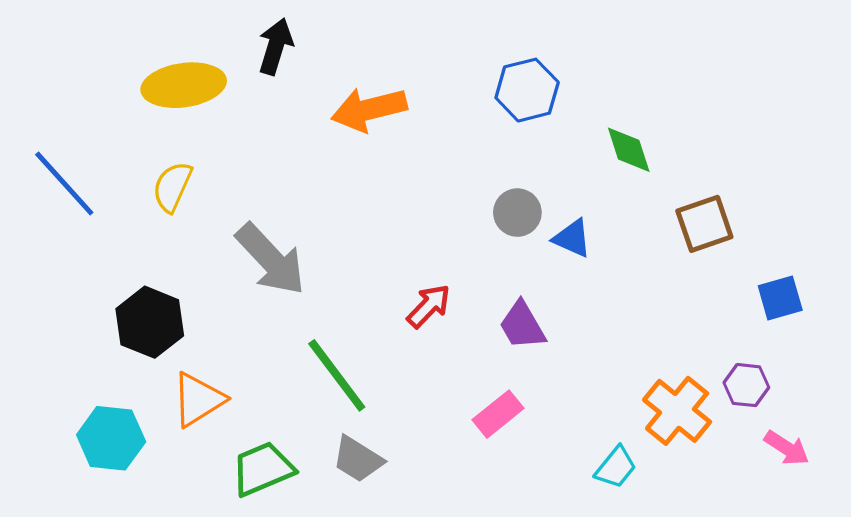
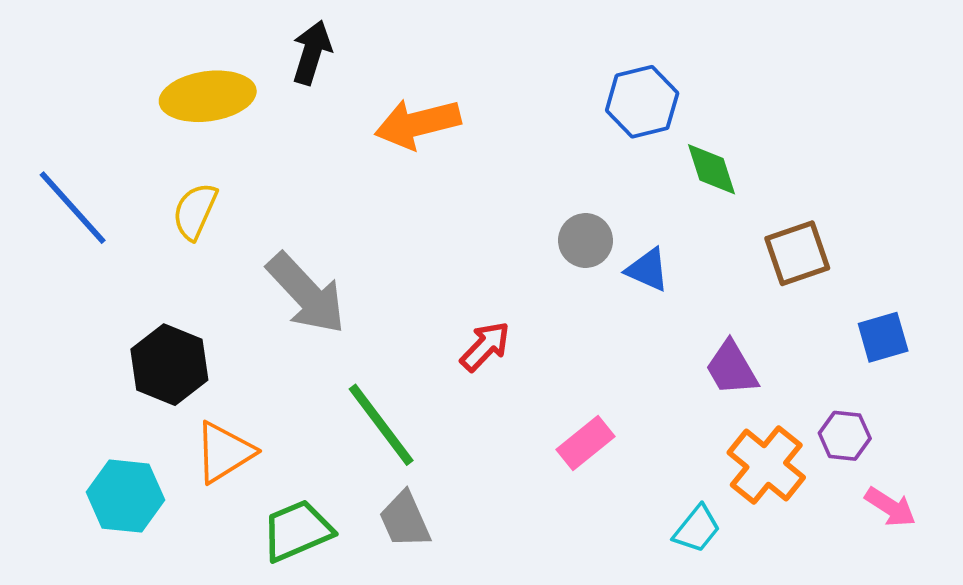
blue hexagon: (527, 90) -> (642, 102), moved
purple trapezoid: (522, 325) -> (732, 368), moved
pink rectangle: (498, 414) -> (586, 443), moved
gray trapezoid: (358, 459) -> (405, 520), turned 34

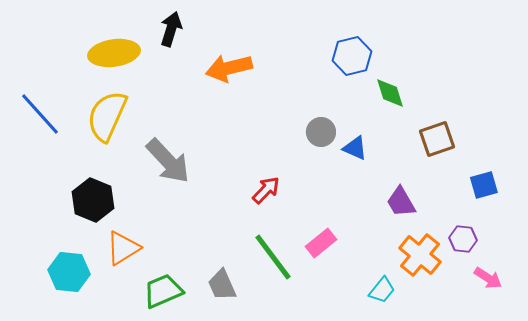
yellow semicircle: (195, 211) -> (107, 116), size x1.6
green line: (381, 425) -> (273, 257), moved

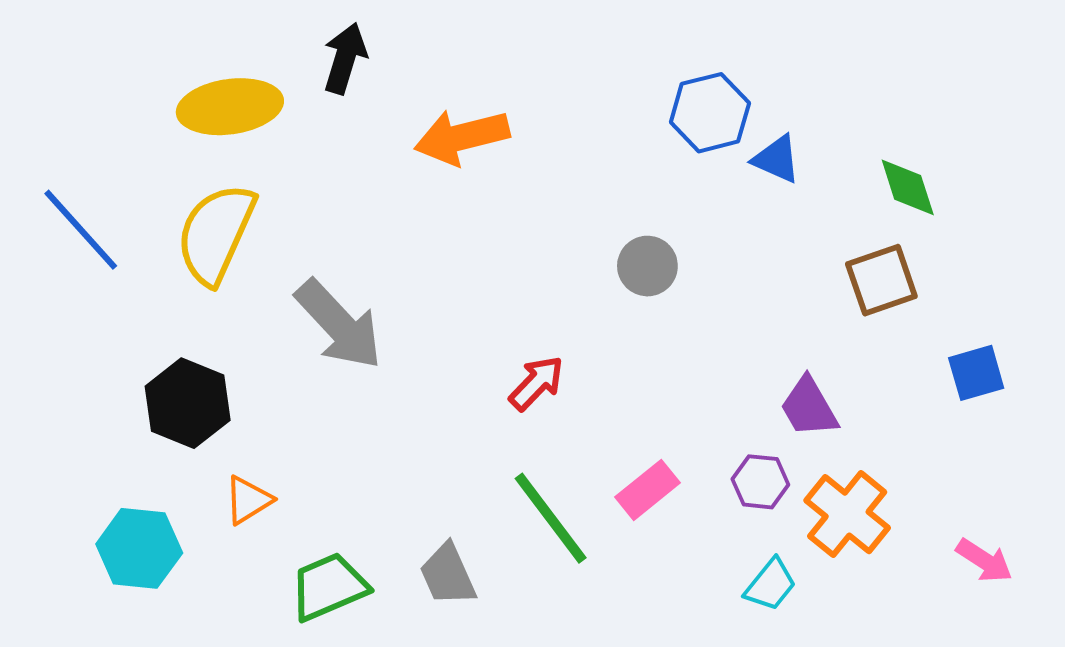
green diamond: (390, 93) -> (908, 187), moved
blue triangle: (355, 148) -> (777, 159), moved
purple hexagon: (463, 239) -> (760, 482), moved
orange triangle: (123, 248) -> (248, 500), size x0.7

